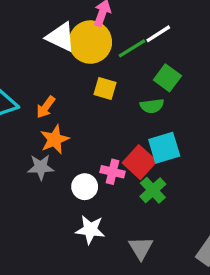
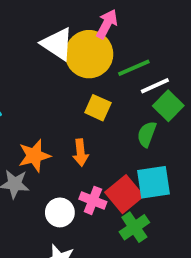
white line: (158, 34) -> (155, 86), moved
green semicircle: (152, 106) -> (147, 134), turned 110
orange arrow: (46, 107) -> (81, 153), moved, turned -50

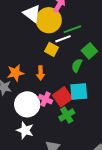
white line: (155, 86) -> (63, 39), moved
white circle: (60, 212) -> (27, 104), size x1.6

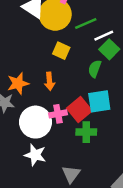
white line: (63, 39) -> (104, 36), moved
pink cross: (45, 99) -> (58, 114), turned -32
green cross: (67, 115) -> (86, 132), turned 35

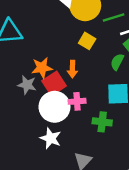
red square: (79, 110) -> (54, 83), moved

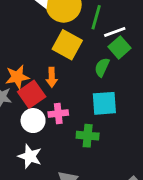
green line: (114, 17) -> (96, 17), turned -55
yellow square: (87, 41) -> (67, 45), size x1.5
white circle: (54, 107) -> (33, 121), size x0.7

